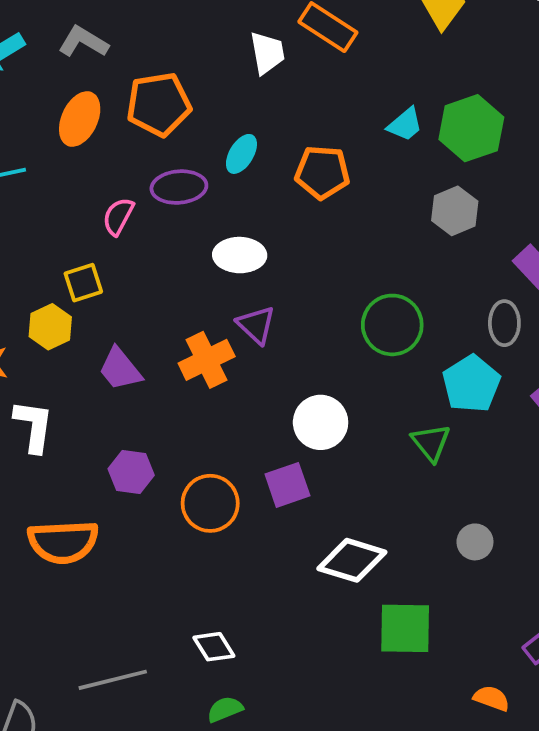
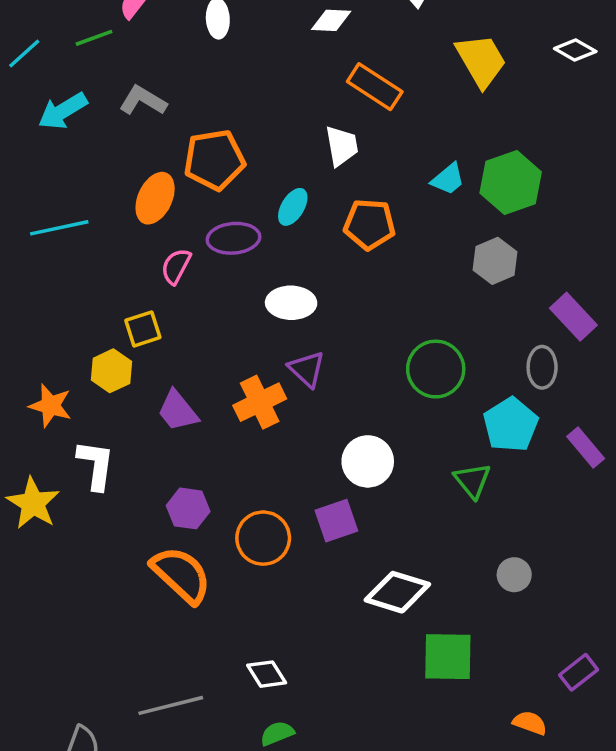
white trapezoid: (267, 53) -> (342, 146), moved
orange ellipse: (80, 119) -> (155, 198), moved
orange semicircle: (63, 542) -> (181, 575), moved, turned -134

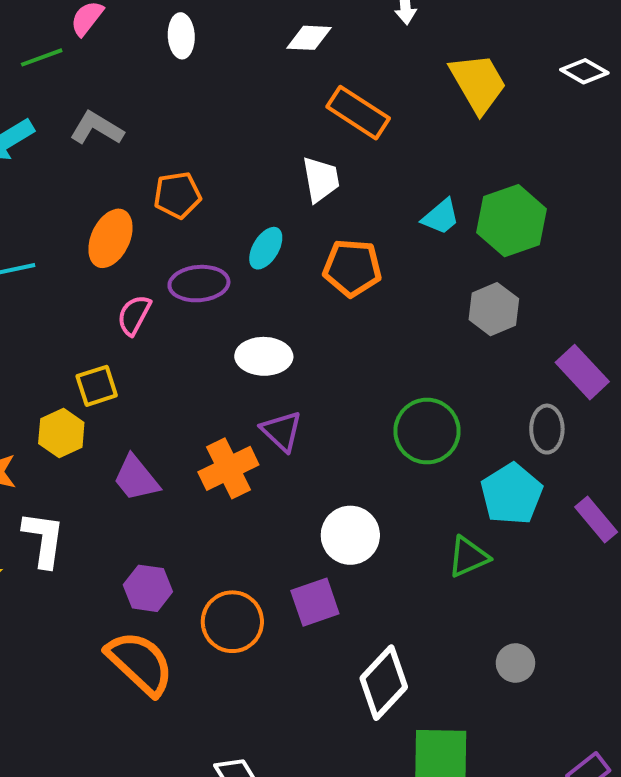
orange pentagon: (214, 160) -> (177, 195), size x0.7
green triangle: (472, 481) -> (468, 557), turned 45
white diamond: (397, 592) -> (384, 683), turned -64

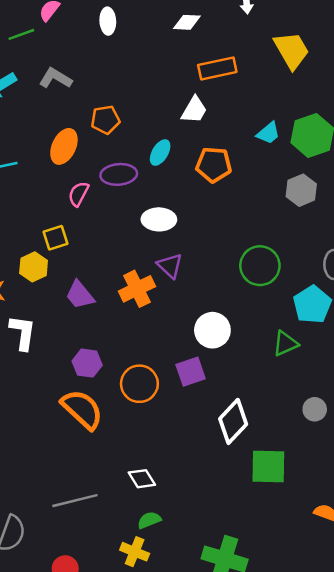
orange rectangle: (358, 113) -> (217, 69), turned -45
white trapezoid: (321, 179) -> (194, 110), turned 40

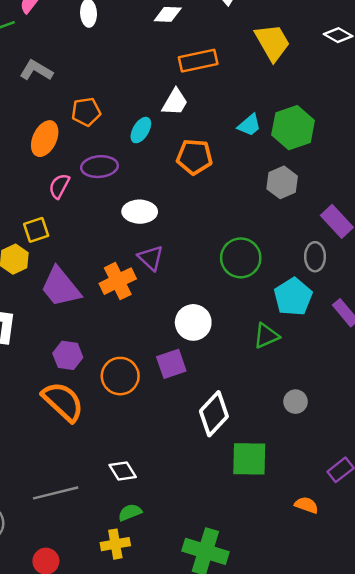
cyan ellipse: (160, 153) -> (141, 130), moved
purple trapezoid: (80, 295) -> (61, 287), size x1.4
yellow cross: (135, 552) -> (115, 544), turned -32

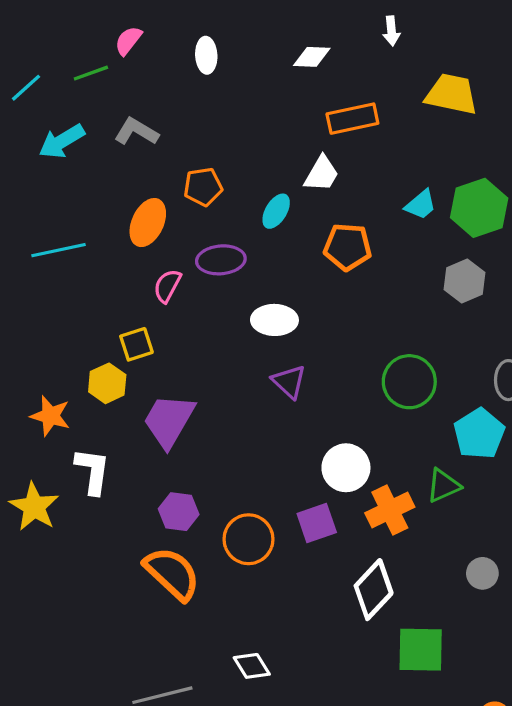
yellow trapezoid: (272, 42) -> (452, 94), turned -48
orange cross: (118, 281) -> (390, 510), moved
purple trapezoid: (61, 287) -> (169, 421), turned 69

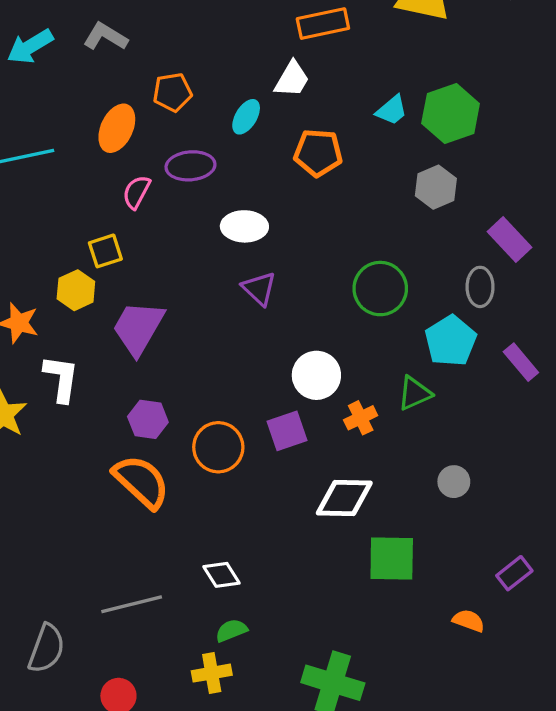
orange cross: (390, 510) -> (361, 418), size x0.7
white diamond: (374, 590) -> (344, 498), turned 48

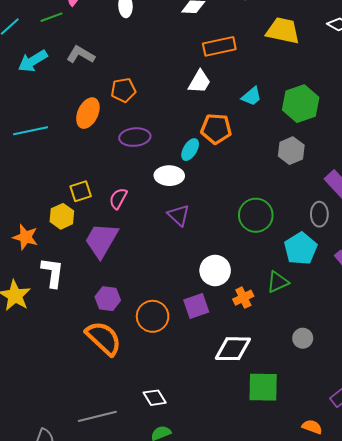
cyan trapezoid: (392, 110) -> (252, 96), moved
cyan ellipse: (246, 117) -> (190, 150), moved
pink semicircle: (136, 192) -> (118, 199), moved

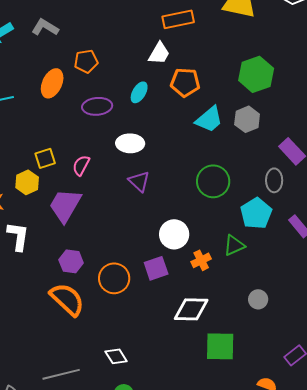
cyan trapezoid: (252, 96) -> (209, 119), moved, size x1.4
orange pentagon: (216, 129) -> (185, 82), moved
cyan ellipse: (190, 150) -> (139, 92), moved

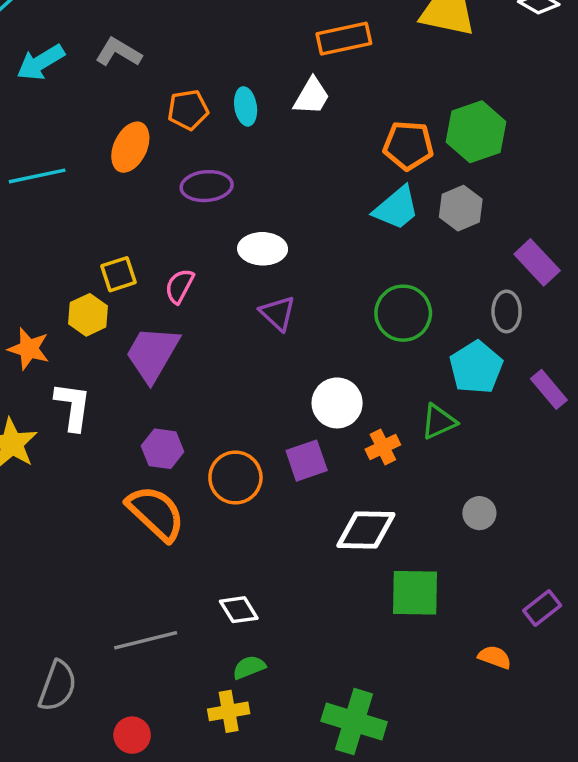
orange pentagon: (185, 82) -> (408, 145), moved
cyan ellipse: (139, 92) -> (246, 106), moved, turned -40

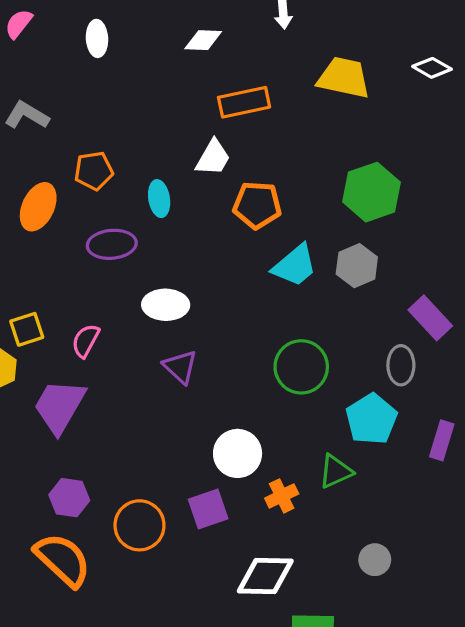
cyan ellipse: (246, 106) -> (159, 199), moved
orange pentagon: (408, 145) -> (257, 205), moved
purple rectangle: (549, 389) -> (442, 440), turned 57

